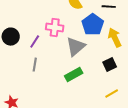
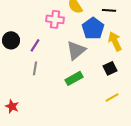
pink cross: (55, 28) -> (55, 19), moved

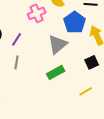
pink cross: (55, 19) -> (37, 13), turned -30
yellow line: (112, 97) -> (86, 91), moved

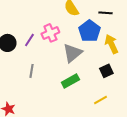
pink cross: (37, 13) -> (50, 33), moved
purple line: (17, 39) -> (29, 40), moved

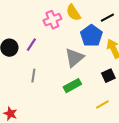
black line: (105, 13) -> (107, 18), turned -32
pink cross: (50, 33) -> (52, 20), moved

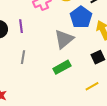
purple line: (31, 45) -> (21, 26), turned -40

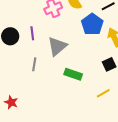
gray triangle: (64, 39) -> (57, 46), moved
green rectangle: (62, 67) -> (73, 74), turned 48

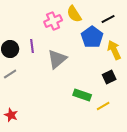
gray line: (34, 64) -> (10, 74), moved, turned 48
green rectangle: (73, 74) -> (82, 95), moved

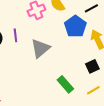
green rectangle: (82, 95) -> (65, 84), turned 30
yellow line: (103, 106) -> (93, 90), moved

